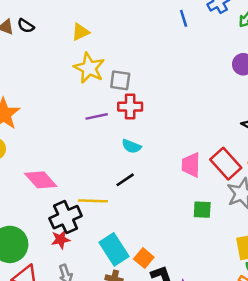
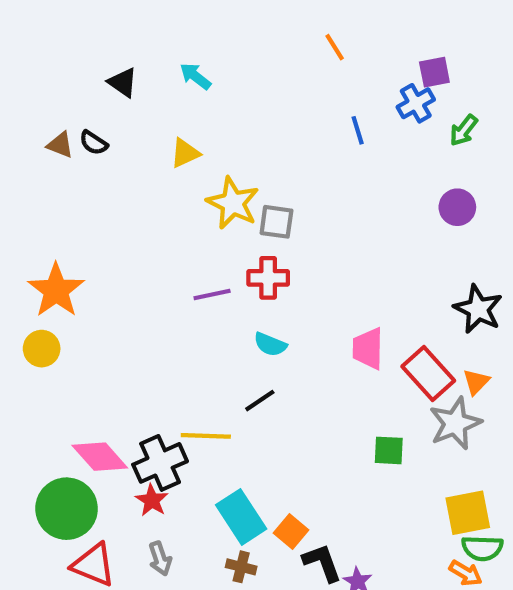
yellow star: (89, 68) -> (233, 203), moved
gray square: (120, 80) -> (276, 222), moved
pink trapezoid: (191, 165) -> (368, 349), moved
pink diamond: (41, 180) -> (100, 457), moved
red star: (61, 239) -> (152, 500), turned -30

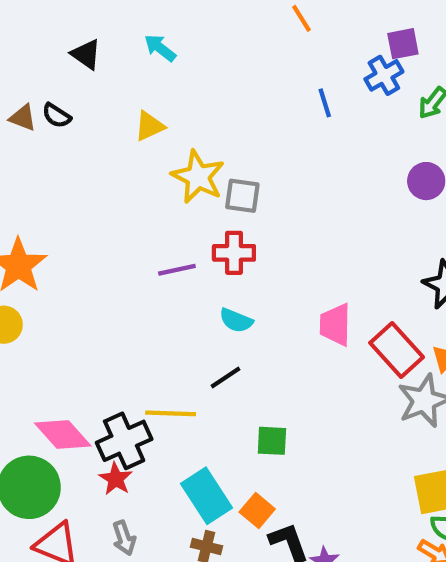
green square: (389, 450) -> (272, 441), moved

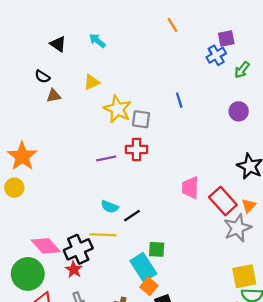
blue line: (325, 103) -> (179, 100), moved
brown triangle: (23, 118) -> (54, 96), moved, turned -32
cyan semicircle: (236, 320) -> (110, 207), moved
cyan rectangle: (206, 496) -> (143, 267), moved

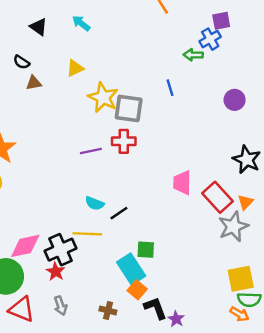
green arrow: (242, 70) -> (193, 55), moved, turned 54
gray square: (141, 119) -> (129, 108), size x1.4
pink diamond: (46, 246) -> (25, 246), turned -60

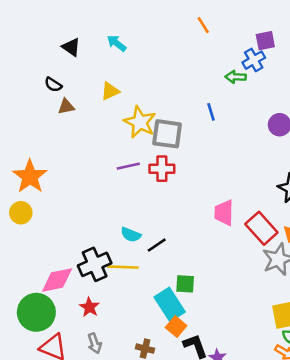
purple line: (91, 151) -> (128, 166), moved
black cross: (60, 250) -> (95, 264), moved

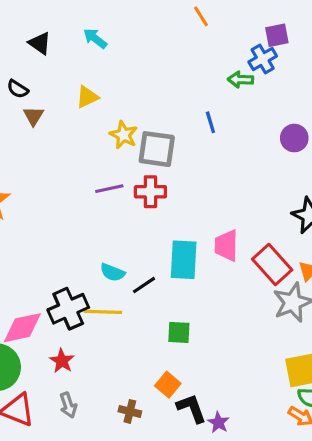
brown triangle: (66, 107) -> (33, 116), turned -48
yellow star: (140, 122) -> (124, 135), size x0.7
cyan rectangle: (170, 305) -> (184, 260), moved, turned 36

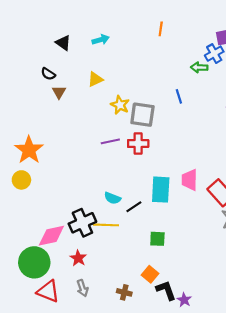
orange line: (201, 16) -> (161, 29), moved, turned 40
cyan arrow: (95, 38) -> (101, 40), turned 126

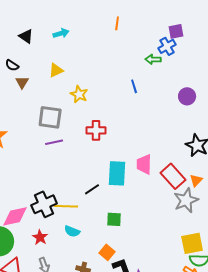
gray square: (142, 115) -> (50, 117), moved
purple line: (110, 141) -> (54, 142), moved
cyan semicircle: (112, 198) -> (72, 231), moved

